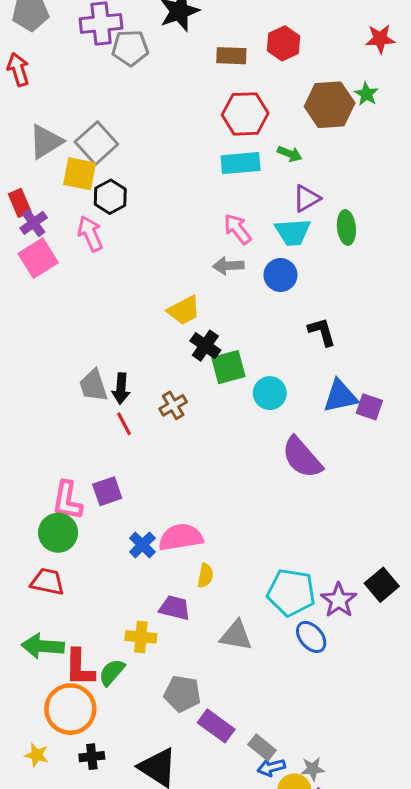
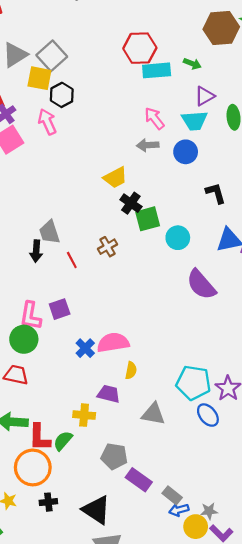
red hexagon: (245, 114) -> (140, 48), moved
black arrow: (121, 389) -> (36, 251), moved

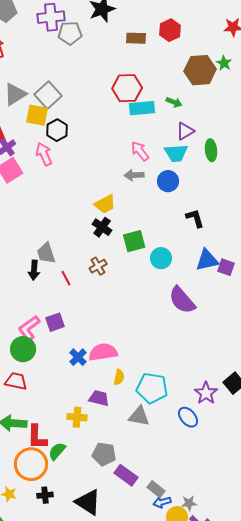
black cross: (131, 203) -> (102, 227), moved
pink L-shape: (31, 316) -> (29, 328), turned 44
cyan pentagon: (193, 383) -> (152, 388), moved
green semicircle: (63, 441) -> (57, 451), moved

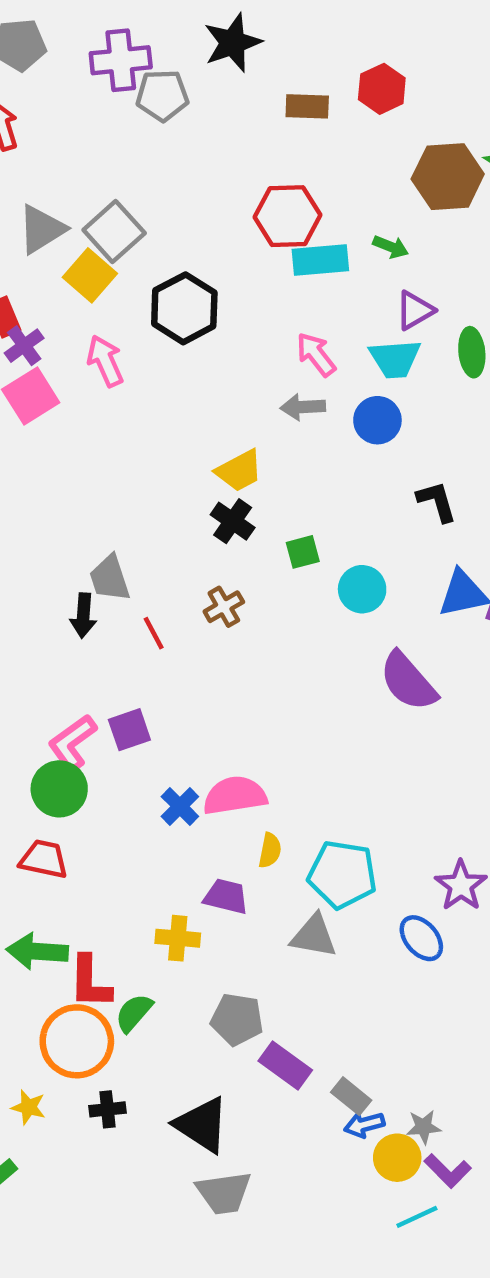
yellow square: (37, 115) -> (90, 275), turned 30
black hexagon: (57, 130) -> (184, 308), moved, size x1.4
green square: (134, 241) -> (303, 552), size x0.7

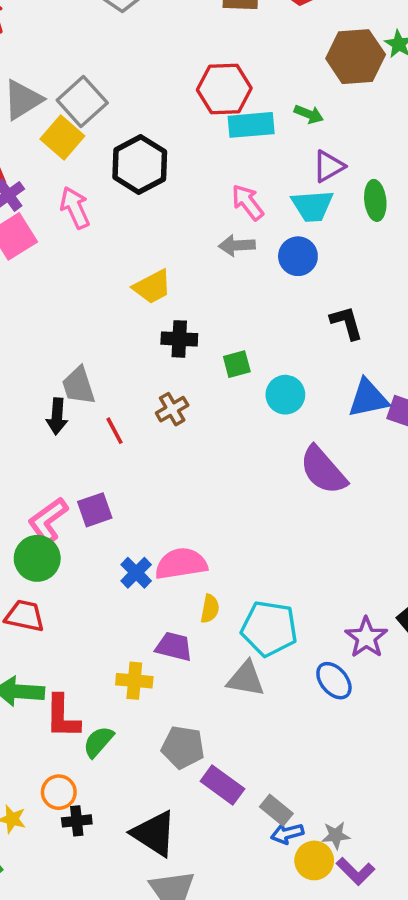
yellow trapezoid: (239, 471) -> (152, 287), moved
black cross: (233, 521) -> (179, 339), turned -32
orange circle: (77, 1041) -> (59, 792), moved, size x0.6

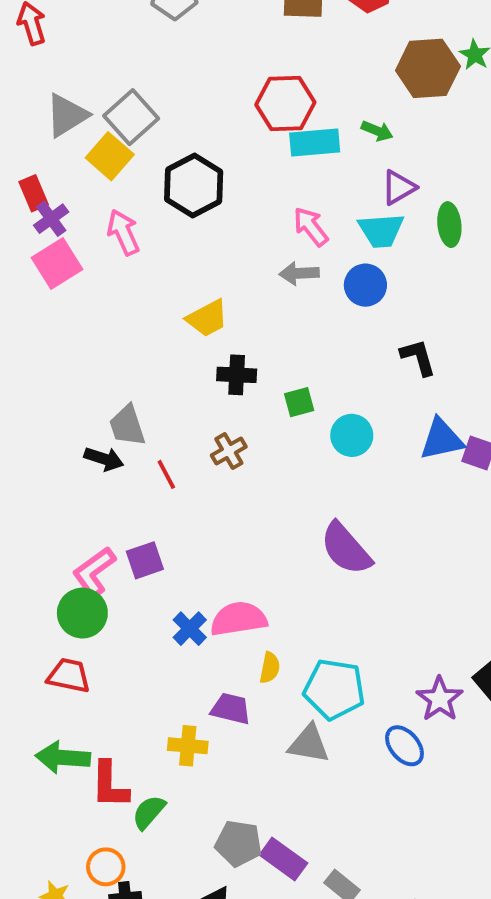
black arrow: (57, 416) -> (104, 459), turned -76
purple semicircle: (323, 470) -> (346, 549), moved
gray pentagon: (183, 747) -> (239, 843), moved

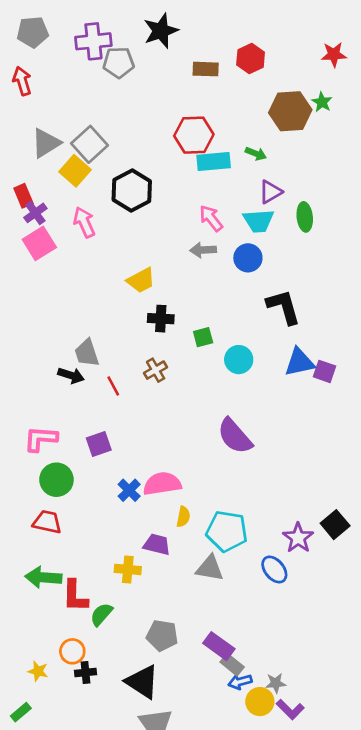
black L-shape: (418, 357) -> (284, 307), size x1.4
pink L-shape: (94, 572) -> (41, 439), moved, turned 40
purple rectangle: (283, 859) -> (219, 646), moved

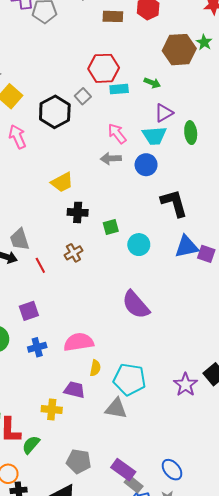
gray square: (89, 144) -> (83, 96), moved, size x0.6
cyan rectangle: (214, 161) -> (119, 89), size x0.7
blue cross: (129, 490) -> (37, 347), moved, turned 30
blue ellipse: (274, 569) -> (172, 470), moved

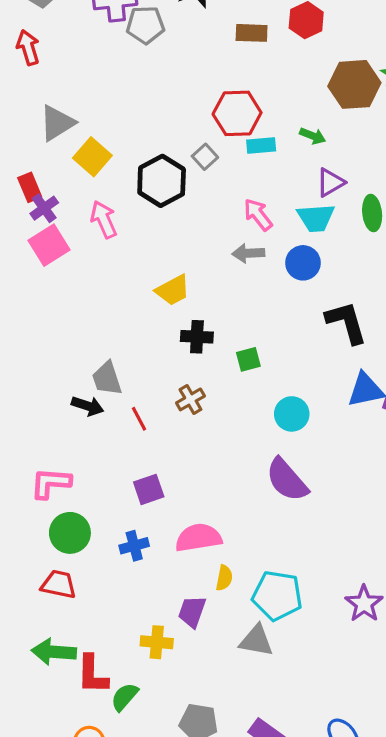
cyan circle: (139, 245) -> (292, 414), moved
purple square: (29, 311) -> (149, 489), moved
purple trapezoid: (75, 390) -> (192, 612), turned -85

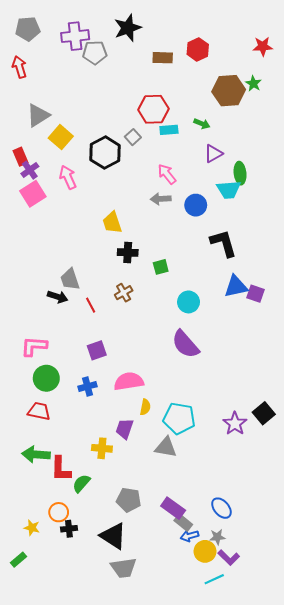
cyan trapezoid: (316, 218) -> (229, 190), moved
yellow trapezoid: (173, 290) -> (112, 223), turned 100

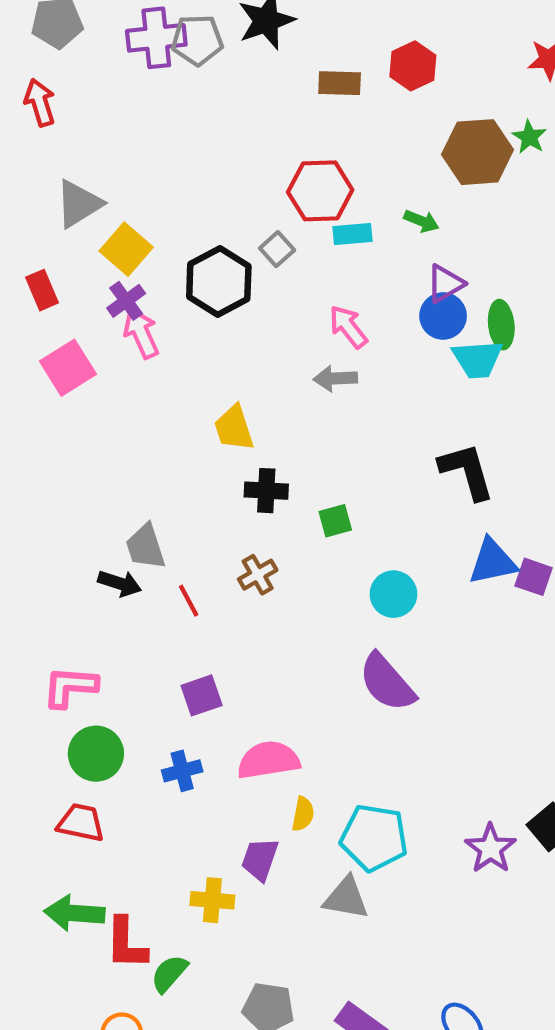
gray pentagon: (95, 53) -> (197, 40), moved
purple cross: (30, 170) -> (126, 301), moved
blue circle: (196, 205) -> (443, 316), moved

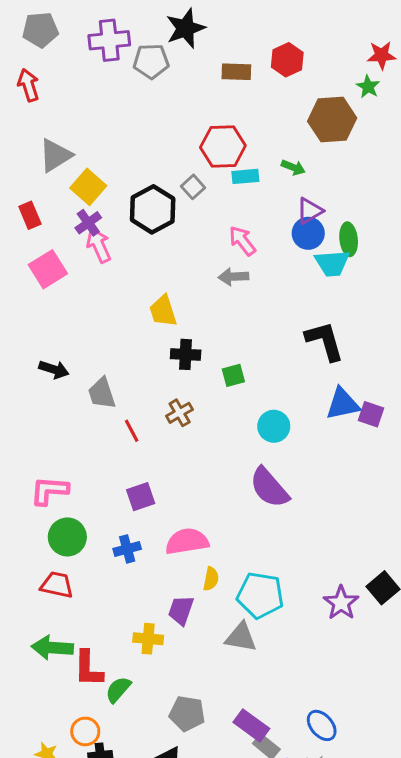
gray pentagon: (197, 40) -> (151, 61), moved
green star: (529, 137) -> (368, 87), moved
black arrow: (120, 583) -> (54, 369), moved

